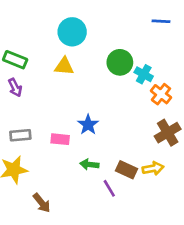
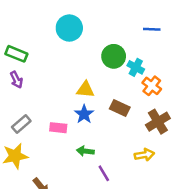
blue line: (161, 21) -> (152, 29), moved
yellow triangle: (64, 66) -> (85, 90), moved
gray rectangle: (20, 135) -> (21, 124), turned -36
brown rectangle: (126, 170) -> (120, 108), moved

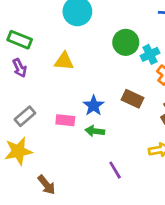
cyan cross: (136, 67) -> (150, 54), turned 35
yellow triangle: (85, 90) -> (64, 61), moved
green arrow: (85, 151) -> (95, 131), moved

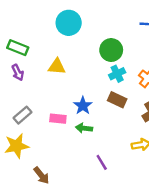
cyan cross: (150, 54) -> (117, 74), moved

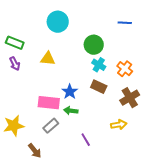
cyan cross: (117, 74) -> (99, 65), turned -32
gray rectangle: (22, 115) -> (51, 126), moved
pink rectangle: (58, 119) -> (49, 103), size x1.5

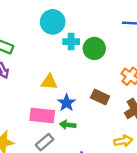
yellow triangle: (48, 59) -> (49, 82), moved
cyan cross: (99, 65) -> (71, 42), moved, turned -32

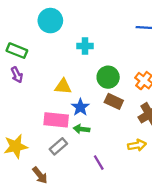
cyan circle: (53, 22) -> (50, 21), moved
green circle: (94, 48) -> (108, 77), moved

